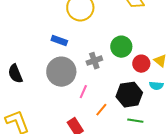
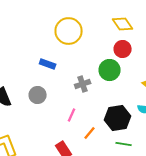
red circle: (141, 64) -> (123, 49), moved
gray circle: (61, 72) -> (38, 95), moved, size x0.6

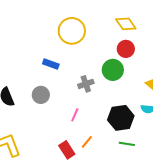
orange line: (90, 133) -> (87, 142), moved

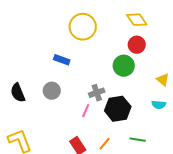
gray cross: (86, 84) -> (97, 93), moved
black hexagon: (121, 118) -> (118, 109), moved
orange line: (87, 142) -> (105, 144), moved

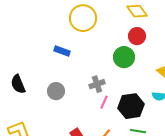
gray circle: (52, 91) -> (56, 91), moved
black hexagon: (118, 109) -> (131, 106), moved
pink line: (86, 111) -> (104, 102), moved

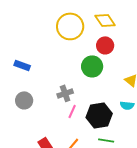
yellow circle: (83, 18) -> (70, 26), moved
blue rectangle: (62, 51) -> (22, 65), moved

